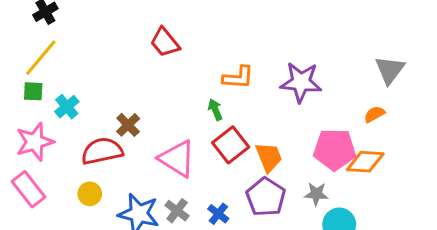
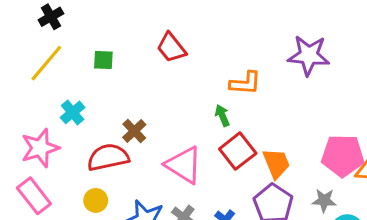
purple star: (301, 82) -> (309, 55), moved
green square: (33, 91) -> (103, 60), moved

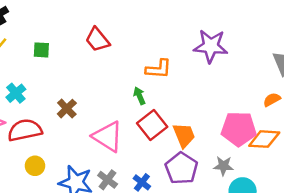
red semicircle: (108, 157) -> (25, 130), moved

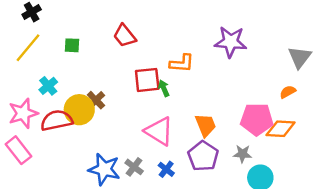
red square: (152, 125) -> (147, 80), moved, turned 32
pink triangle: (108, 137) -> (159, 131), moved
yellow circle: (35, 166) -> (79, 110), moved, size x1.6

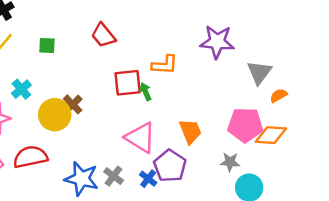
gray triangle: (300, 57) -> (259, 72), moved
red semicircle: (57, 120) -> (30, 157), moved
purple pentagon: (203, 156) -> (170, 166), moved

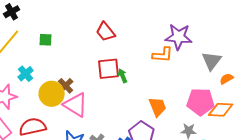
red trapezoid: (103, 35) -> (106, 32), moved
orange L-shape: (165, 65) -> (163, 55), moved
pink triangle: (140, 138) -> (76, 105), moved

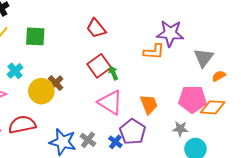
green square: (46, 40) -> (35, 36), size x1.5
red square: (109, 69) -> (99, 66), turned -30
pink triangle: (76, 105) -> (110, 102), moved

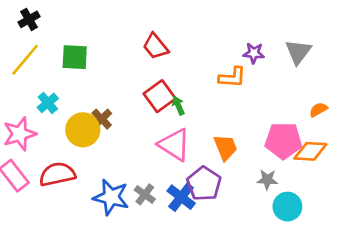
purple star: (170, 33) -> (254, 53), size x0.6
gray triangle: (204, 58) -> (298, 52), moved
blue cross: (115, 142) -> (181, 197), size x1.5

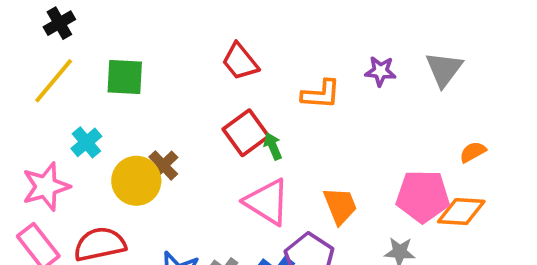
orange L-shape: (232, 77) -> (321, 94), moved

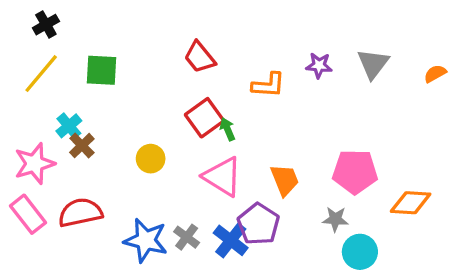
orange semicircle: (473, 152) -> (435, 74), moved
brown cross: (163, 165) -> (82, 146), moved
yellow circle: (136, 181) -> (151, 159), moved, size x0.7
orange diamond: (461, 212) -> (411, 203), moved

